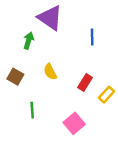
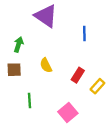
green arrow: (29, 41) -> (19, 45), moved
brown square: (15, 77) -> (14, 70), turned -32

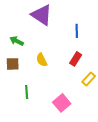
green arrow: (19, 45) -> (17, 41), turned -80
red rectangle: (78, 75) -> (76, 59), moved

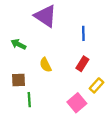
brown square: (13, 64) -> (18, 80), moved
pink square: (62, 103) -> (77, 103), moved

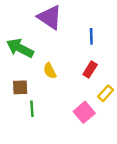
green arrow: (18, 44) -> (20, 48), size x1.6

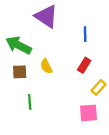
brown square: (20, 87) -> (20, 72), moved
pink square: (84, 112) -> (89, 113), moved, turned 36

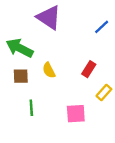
blue line: (85, 34) -> (102, 27), moved, turned 48
pink square: (89, 113) -> (76, 114), moved

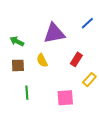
purple triangle: (49, 18) -> (54, 33), moved, turned -45
green arrow: (20, 48) -> (17, 41), size x0.6

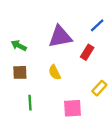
red rectangle: (76, 59) -> (87, 52), moved
yellow semicircle: (42, 60) -> (55, 72), moved

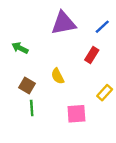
purple triangle: (60, 37) -> (63, 23), moved
brown square: (20, 72) -> (27, 86), moved, turned 32

